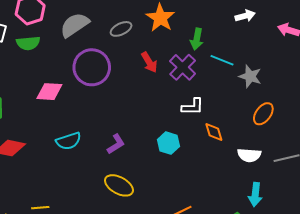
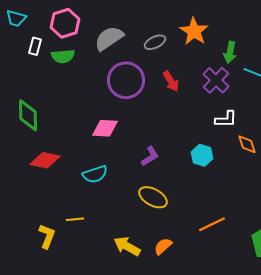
red arrow: (149, 62) -> (171, 81), moved
pink diamond: (49, 92) -> (105, 128), moved
cyan semicircle: (69, 141) -> (95, 174), moved

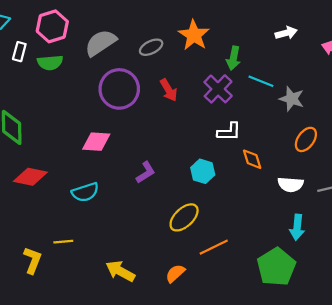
yellow ellipse: (153, 197) -> (184, 217), moved, turned -72
orange semicircle: (163, 246) -> (175, 273), moved

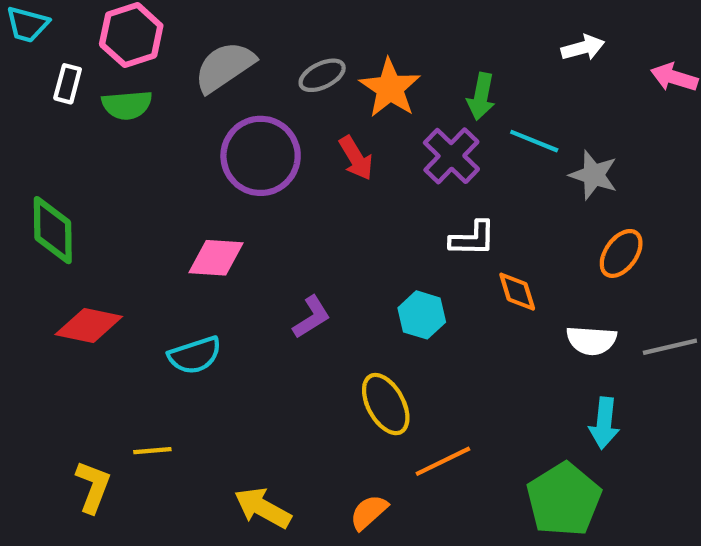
orange star: (194, 35) -> (390, 88), moved
yellow ellipse: (184, 217) -> (386, 404), turned -76

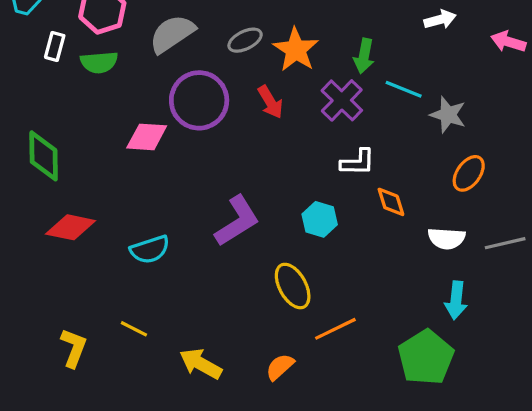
pink diamond: (216, 258) -> (147, 137), moved
purple L-shape: (311, 317) -> (237, 221), size x1.6
yellow line: (152, 451) -> (134, 329), moved, turned 32

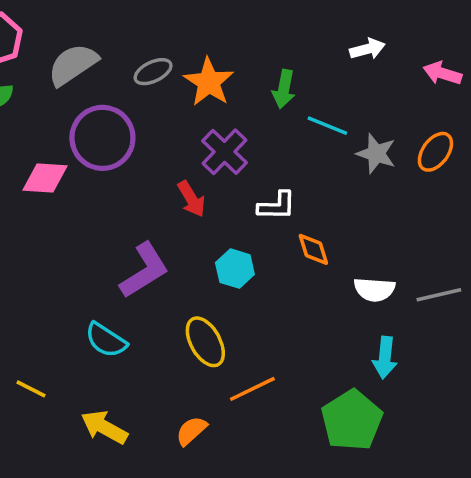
purple cross: (342, 100) -> (224, 152), moved
red arrow: (270, 102) -> (191, 199), moved
orange ellipse: (469, 173) -> (435, 152), moved
cyan semicircle: (150, 250) -> (106, 340), moved, turned 51

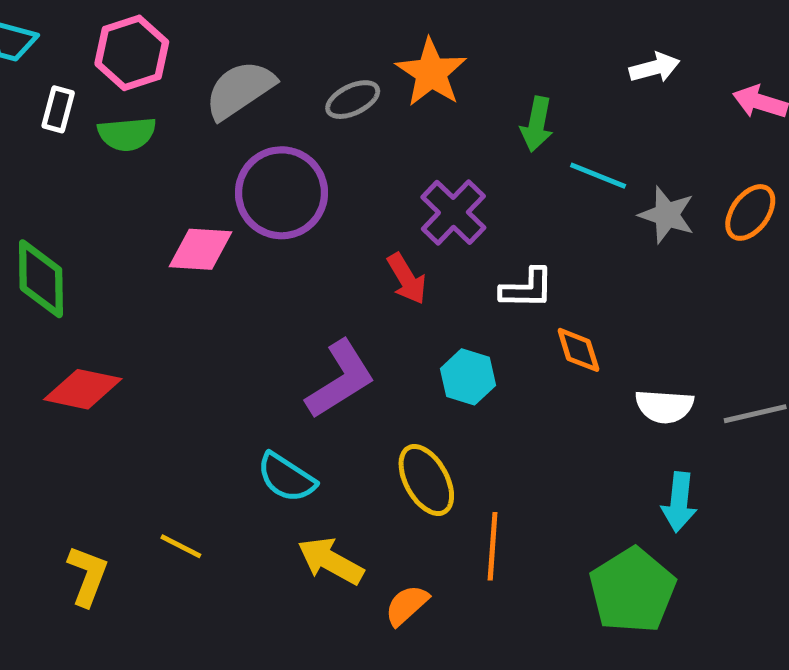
orange star: (209, 82) -> (431, 73), moved
orange line: (252, 389) -> (493, 546), turned -60
yellow arrow: (104, 427) -> (331, 561), moved

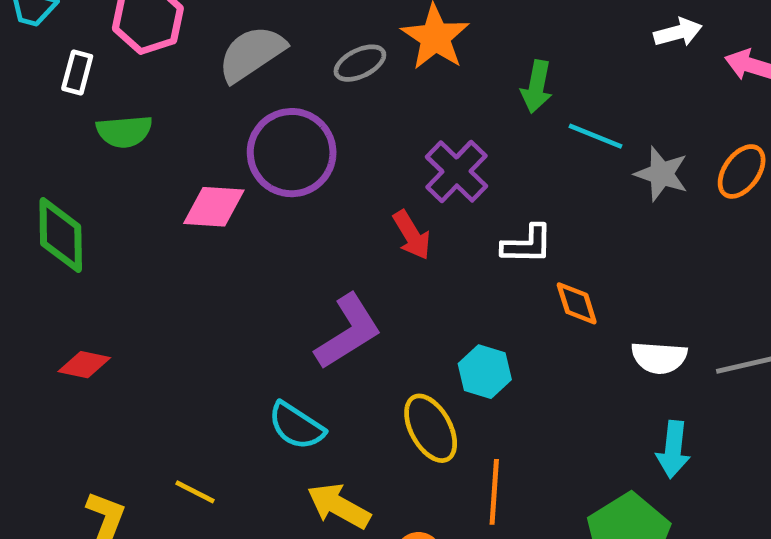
white arrow: (655, 68) -> (678, 32), moved
green semicircle: (127, 134) -> (124, 131), moved
cyan hexagon: (468, 377) -> (485, 372), moved
red diamond: (83, 389) -> (84, 365), moved, size x0.7

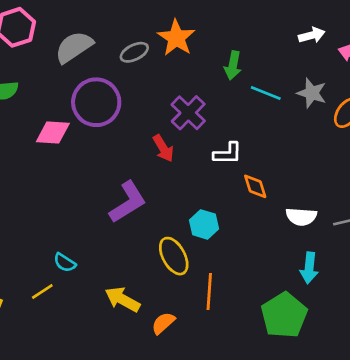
gray star: (661, 174) -> (312, 93), moved
cyan semicircle: (296, 426) -> (65, 263), moved, size x0.7
yellow line: (195, 492) -> (42, 292), turned -60

